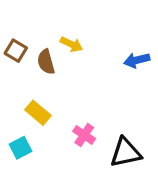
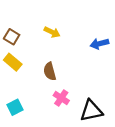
brown semicircle: (46, 62) -> (50, 71), moved
yellow rectangle: (38, 113) -> (13, 62), moved

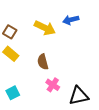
yellow arrow: (52, 32) -> (45, 28), size x1.5
blue arrow: (99, 44) -> (71, 20), moved

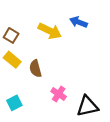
blue arrow: (71, 20) -> (79, 22), turned 35
brown semicircle: (43, 62) -> (35, 69), moved

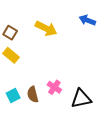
blue arrow: (79, 22) -> (87, 20), moved
brown semicircle: (35, 69) -> (33, 94), moved

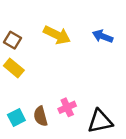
blue arrow: (87, 20) -> (103, 36), moved
pink cross: (54, 87) -> (67, 107), turned 32

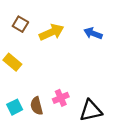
yellow arrow: (57, 35) -> (52, 32), turned -50
brown square: (13, 40) -> (20, 24), moved

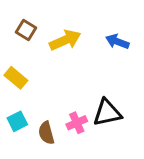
cyan square: (15, 107) -> (17, 121), moved
black triangle: (91, 111) -> (107, 113), moved

